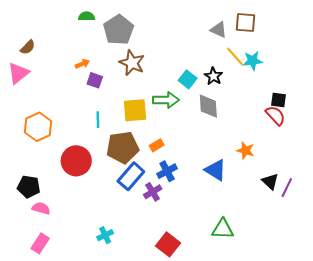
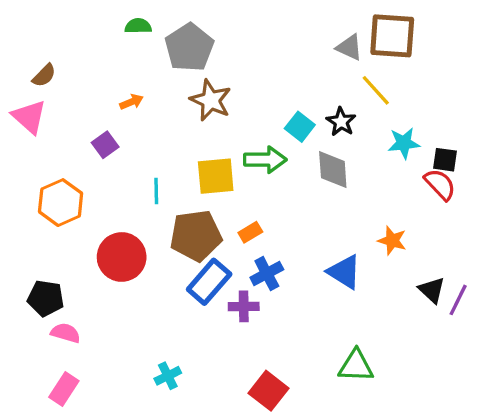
brown square: (245, 23) -> (392, 36), size x1.4
cyan star: (253, 61) -> (404, 143), moved
pink triangle: (18, 73) -> (29, 117), turned -40
purple square: (95, 80) -> (105, 145), moved, turned 35
purple cross: (153, 192) -> (244, 306), turned 30

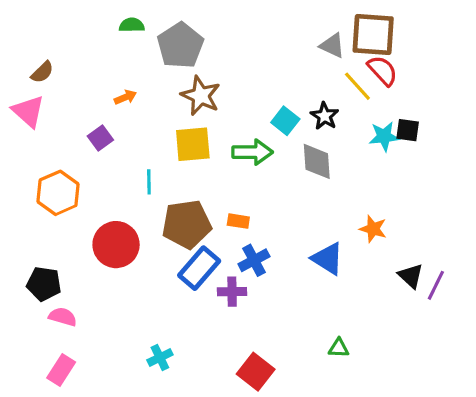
black square: (445, 160) -> (408, 130), moved
yellow square: (216, 176) -> (193, 144), moved
red semicircle: (440, 184) -> (383, 71), moved
orange rectangle: (250, 232) -> (238, 221), turned 40
green triangle: (356, 366) -> (339, 348), size x0.6

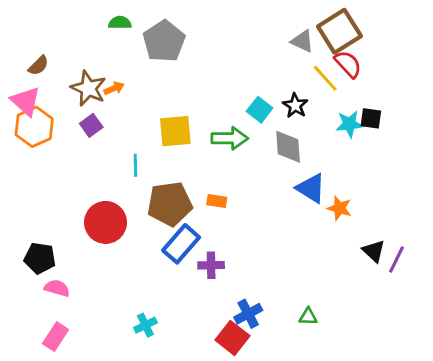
brown square: (373, 34) -> (339, 31), turned -36
brown star: (201, 96) -> (88, 88), moved
orange hexagon: (58, 193) -> (34, 127), moved
blue triangle: (328, 259) -> (311, 188), moved
blue cross: (254, 260) -> (248, 314), moved

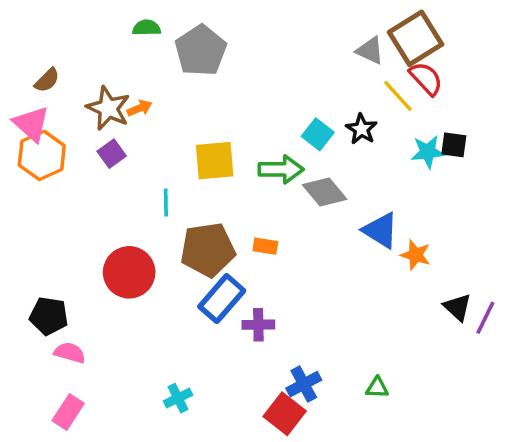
gray diamond: (288, 147) -> (325, 192), moved, turned -36

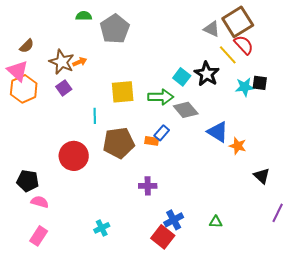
black star: (361, 129) -> (207, 74), size x1.4
blue rectangle: (222, 299) -> (162, 133), moved, size x0.6
purple line: (485, 318) -> (278, 213), moved

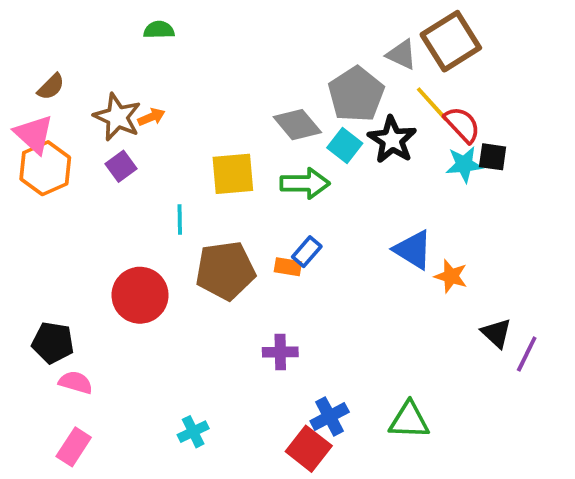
gray pentagon: (115, 29) -> (356, 94), moved
red semicircle: (244, 45) -> (462, 125), moved
gray diamond: (186, 110) -> (297, 125), moved
purple line: (278, 213) -> (527, 354), moved
green triangle: (216, 222) -> (409, 420), size x1.6

